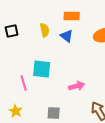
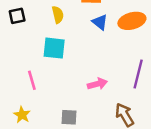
blue triangle: (67, 36) -> (100, 22), moved
cyan square: (42, 69) -> (54, 48), moved

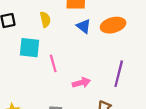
cyan square: (54, 48) -> (29, 48), moved
pink line: (32, 80) -> (53, 63), moved

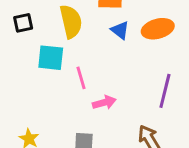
yellow semicircle: (45, 19) -> (71, 21), size x1.6
pink arrow: (81, 83) -> (104, 103), moved

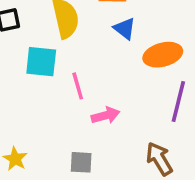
orange ellipse: (158, 29) -> (163, 55), moved

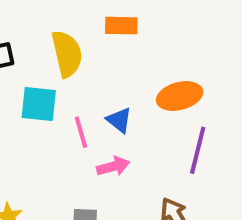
blue triangle: (125, 29) -> (119, 120), moved

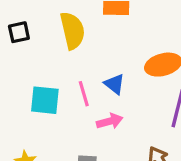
cyan square: (39, 104) -> (45, 100), moved

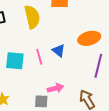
pink arrow: (110, 121) -> (56, 88), moved

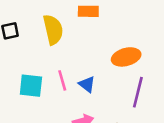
blue triangle: (59, 51) -> (87, 84), moved

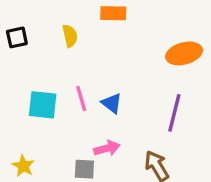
yellow semicircle: (53, 30) -> (70, 36), size x0.6
orange ellipse: (126, 57) -> (184, 53), moved

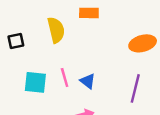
yellow semicircle: (70, 36) -> (56, 30), size x1.5
black square: (17, 37) -> (16, 41), moved

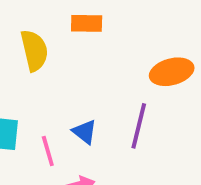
pink line: (65, 78) -> (48, 151), moved
purple line: (135, 88) -> (139, 126), moved

